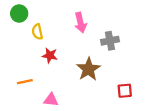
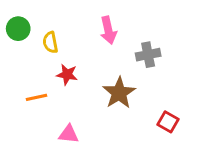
green circle: (19, 13) -> (18, 29), moved
orange line: (25, 82) -> (37, 97), moved
red square: (125, 91) -> (168, 122), turned 35

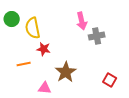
pink arrow: (108, 30) -> (82, 21), moved
yellow semicircle: (50, 42) -> (33, 28), size x1.5
brown star: (119, 93) -> (66, 72), moved

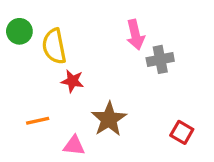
orange line: (24, 64) -> (38, 121), moved

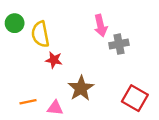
orange line: (38, 121) -> (28, 102), moved
red square: (182, 132) -> (135, 98), size x1.5

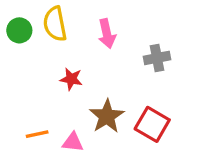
pink arrow: (101, 26) -> (107, 34), moved
yellow semicircle: (40, 34) -> (55, 24), moved
red square: (135, 98) -> (152, 124), moved

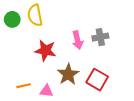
pink arrow: (107, 34) -> (77, 40), moved
red star: (71, 79) -> (45, 50), size x1.5

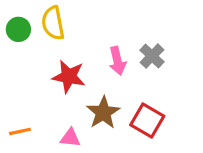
gray cross: (100, 37) -> (152, 56), turned -35
orange line: (24, 86) -> (20, 131), moved

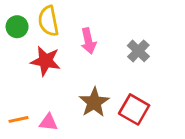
pink arrow: (117, 61) -> (88, 41), moved
red star: (69, 76) -> (46, 61), moved
pink triangle: (70, 138) -> (48, 122), moved

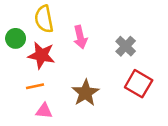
green circle: (17, 27) -> (16, 38), moved
red square: (134, 109) -> (139, 84), moved
orange line: (18, 119) -> (35, 86), moved

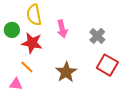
orange line: (35, 86) -> (27, 67), turned 56
pink triangle: (44, 111) -> (16, 84), moved

